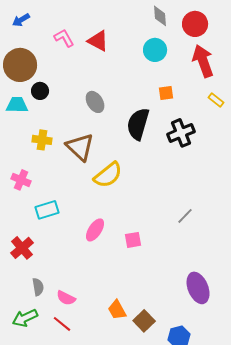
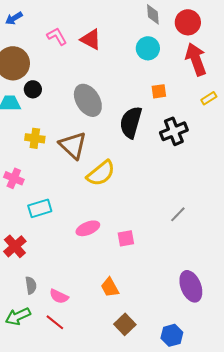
yellow rectangle: (216, 100) -> (209, 98), turned -70
gray ellipse: (95, 102) -> (88, 100), size x1.5
pink ellipse: (95, 230) -> (88, 228), turned 35
orange trapezoid: (117, 310) -> (110, 287), moved
brown square: (144, 321) -> (125, 324), moved

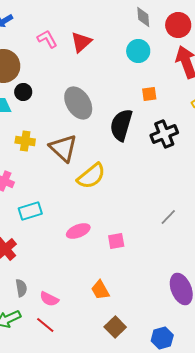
red triangle: (91, 39) -> (81, 42), turned 50

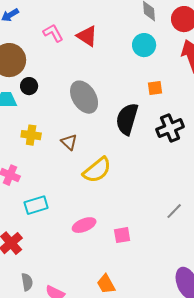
red triangle: (81, 42) -> (87, 36), turned -45
brown triangle: (63, 148) -> (69, 142), size x0.6

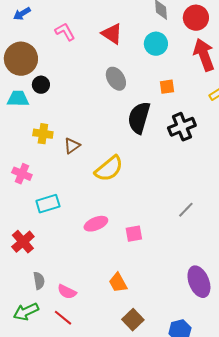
red triangle: (87, 36) -> (112, 34), moved
gray ellipse: (84, 97) -> (116, 79), moved, size x0.7
brown triangle: (69, 142) -> (72, 146), moved, turned 42

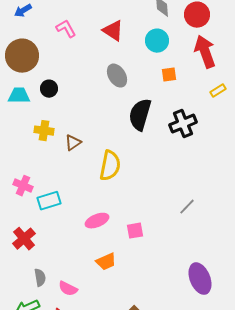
black circle: (41, 85) -> (49, 89), moved
orange square: (167, 87) -> (169, 75), moved
yellow semicircle: (109, 169) -> (110, 166), turned -40
pink cross: (22, 174) -> (23, 186), moved
orange trapezoid: (118, 283) -> (106, 262), moved, turned -85

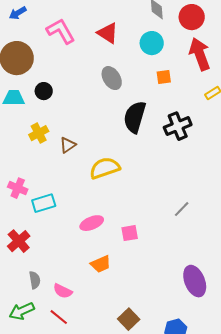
pink L-shape: (66, 29) -> (61, 31), size x1.4
yellow cross: (44, 131) -> (39, 133), turned -36
yellow semicircle: (110, 166) -> (105, 168), turned -120

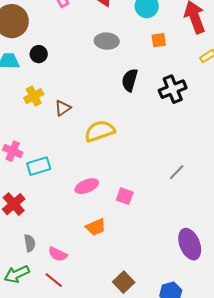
gray ellipse: (112, 78) -> (107, 41), turned -55
black semicircle: (135, 117) -> (130, 80), size x0.7
pink square: (130, 233) -> (125, 196), turned 30

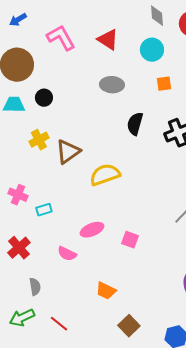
brown triangle: (63, 108) -> (68, 152), size x1.5
cyan rectangle: (39, 166) -> (44, 210), size x0.7
orange trapezoid: (96, 227) -> (106, 291), moved, turned 50
pink semicircle: (58, 254) -> (67, 254), moved

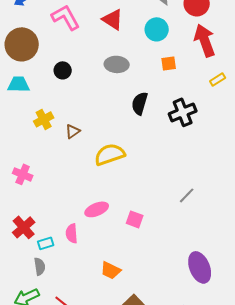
black circle: (44, 98) -> (63, 70), moved
brown triangle: (68, 152) -> (73, 131), size x0.6
cyan rectangle: (44, 210) -> (46, 243), moved
pink semicircle: (67, 254) -> (72, 233), turned 60

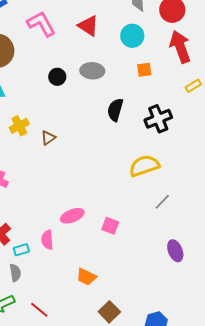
black circle: (63, 70) -> (57, 77), moved
yellow semicircle: (110, 154) -> (144, 166), moved
purple ellipse: (200, 267) -> (175, 251), moved, size x0.7

